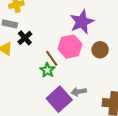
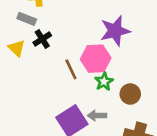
brown circle: (100, 50) -> (130, 94), moved
green star: (47, 70) -> (104, 82), moved

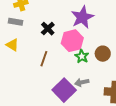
black cross: (42, 39) -> (48, 29), moved
brown line: (71, 69) -> (44, 59), moved, turned 56
brown circle: (130, 94) -> (103, 54), moved

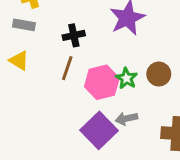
black cross: (48, 29) -> (74, 35), turned 32
pink hexagon: (72, 41) -> (102, 82), moved
brown line: (44, 59) -> (67, 68), moved

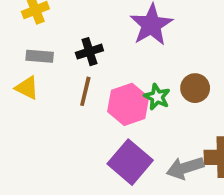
gray rectangle: (24, 25) -> (40, 56), moved
gray arrow: (126, 119) -> (185, 168), moved, size x1.4

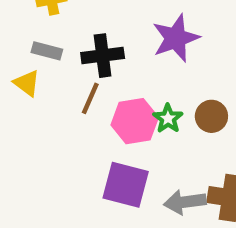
black cross: (89, 52) -> (103, 56), size x1.4
purple square: (130, 162) -> (126, 185), turned -36

